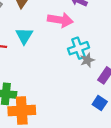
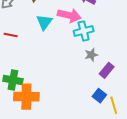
cyan triangle: (24, 36) -> (44, 22), moved
cyan cross: (78, 48) -> (84, 31), moved

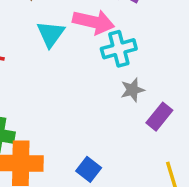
blue square: (99, 96) -> (89, 169), moved

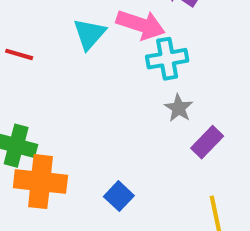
gray star: (132, 90) -> (179, 108), turned -30

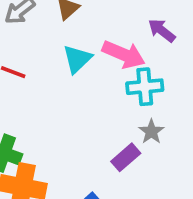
purple rectangle: (207, 142) -> (126, 157), moved

